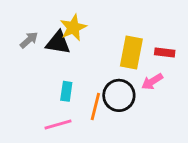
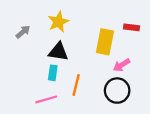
black triangle: (58, 43) -> (58, 52), moved
red rectangle: (165, 52) -> (132, 27), moved
black circle: (119, 95) -> (117, 91), moved

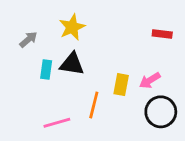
yellow rectangle: (105, 42) -> (121, 85), moved, size x0.7
cyan rectangle: (53, 73) -> (46, 70), moved
black circle: (117, 91) -> (161, 112), moved

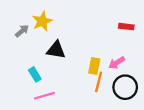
yellow star: (72, 27) -> (42, 21), moved
cyan rectangle: (46, 70) -> (35, 74), moved, turned -40
orange line: (94, 105) -> (99, 82), moved

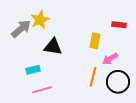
gray arrow: (22, 31) -> (21, 29), size x1.5
yellow rectangle: (94, 66) -> (95, 41), moved
cyan rectangle: (35, 74) -> (33, 70), turned -72

